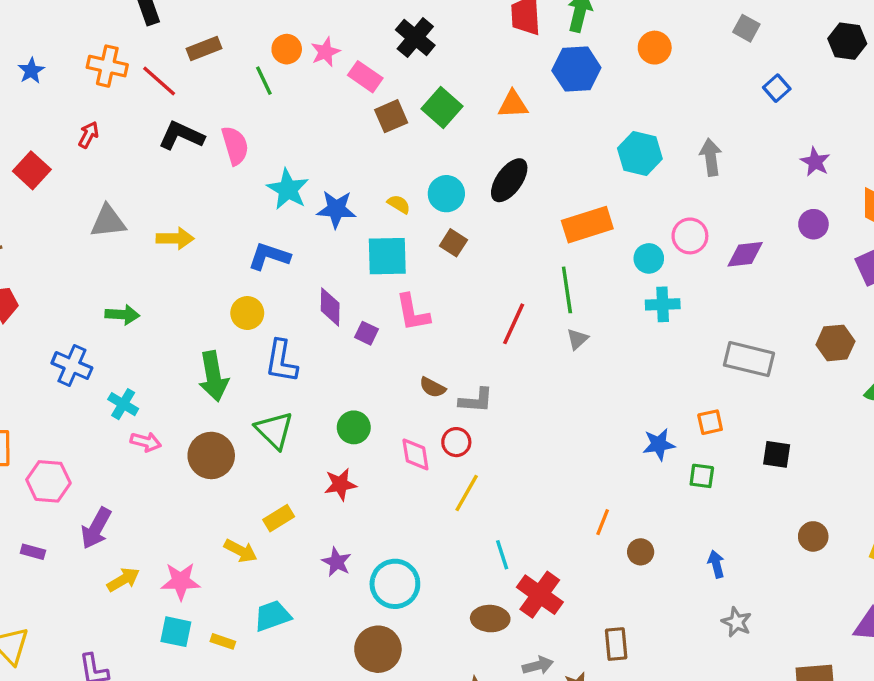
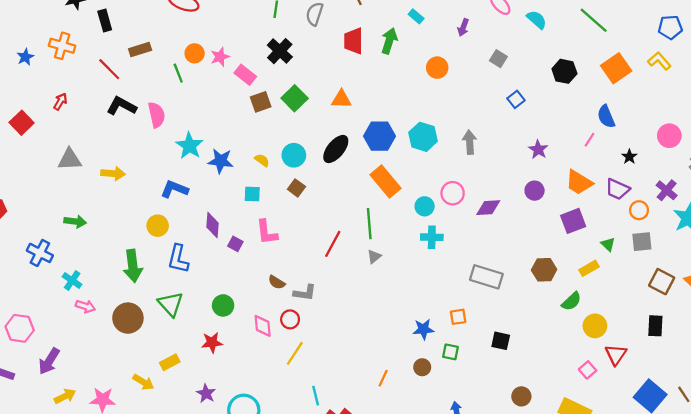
orange cross: (107, 66) -> (62, 46), moved
blue hexagon: (576, 69) -> (379, 136), moved
orange rectangle: (587, 225) -> (385, 181), turned 64
cyan square: (387, 256) -> (252, 194), size x0.6
brown circle: (641, 552) -> (422, 367), moved

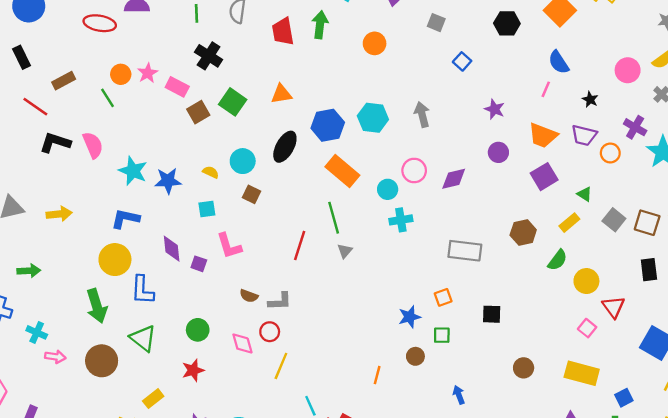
yellow circle: (158, 226) -> (115, 260), size x1.4
gray square: (642, 242) -> (614, 220), moved, turned -35

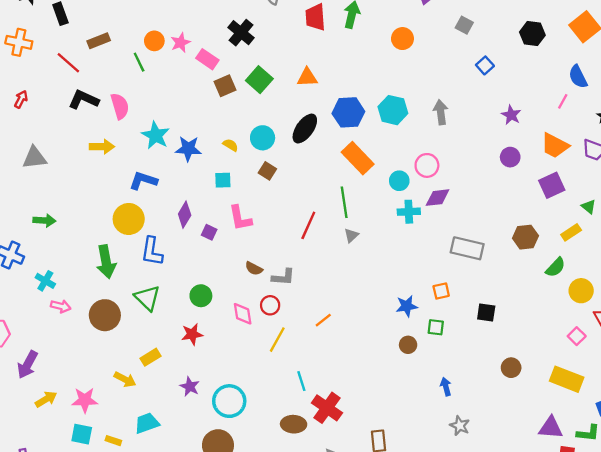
purple diamond: (454, 179) -> (438, 198), moved
yellow arrow: (59, 214) -> (102, 147), moved
purple diamond: (172, 249) -> (185, 215), turned 30
orange line: (377, 375) -> (323, 320), moved, turned 30

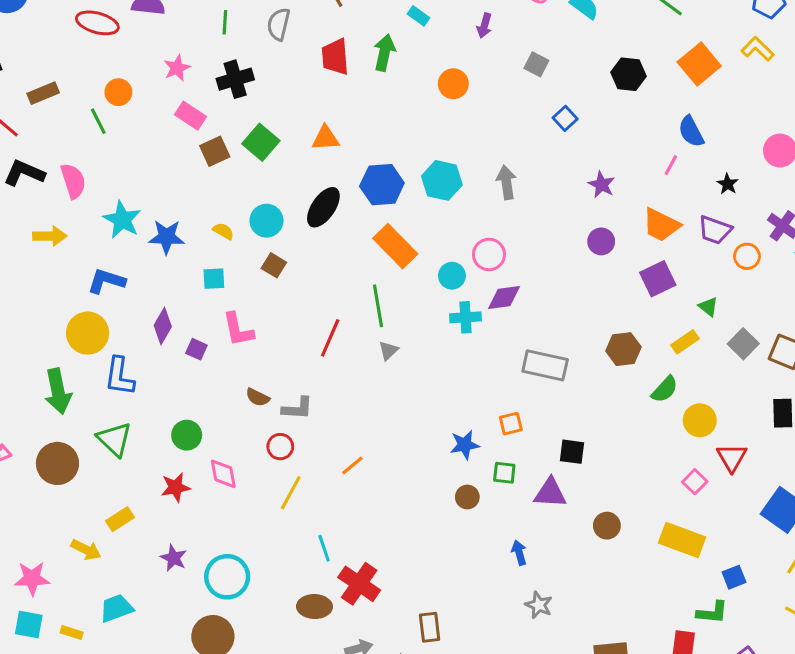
black cross: (241, 33) -> (235, 79), turned 35
pink star: (180, 43) -> (177, 68), moved
pink diamond: (243, 314) -> (223, 474), moved
purple triangle: (551, 428) -> (550, 493), moved

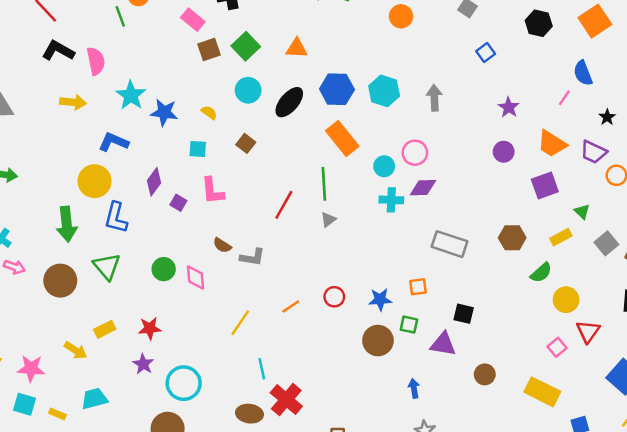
cyan circle: (266, 221) -> (248, 90), moved
red circle: (280, 447) -> (334, 297), moved
pink diamond: (223, 474) -> (195, 278), moved
red star: (176, 487) -> (150, 328), moved
brown circle: (467, 497) -> (378, 341), size x1.6

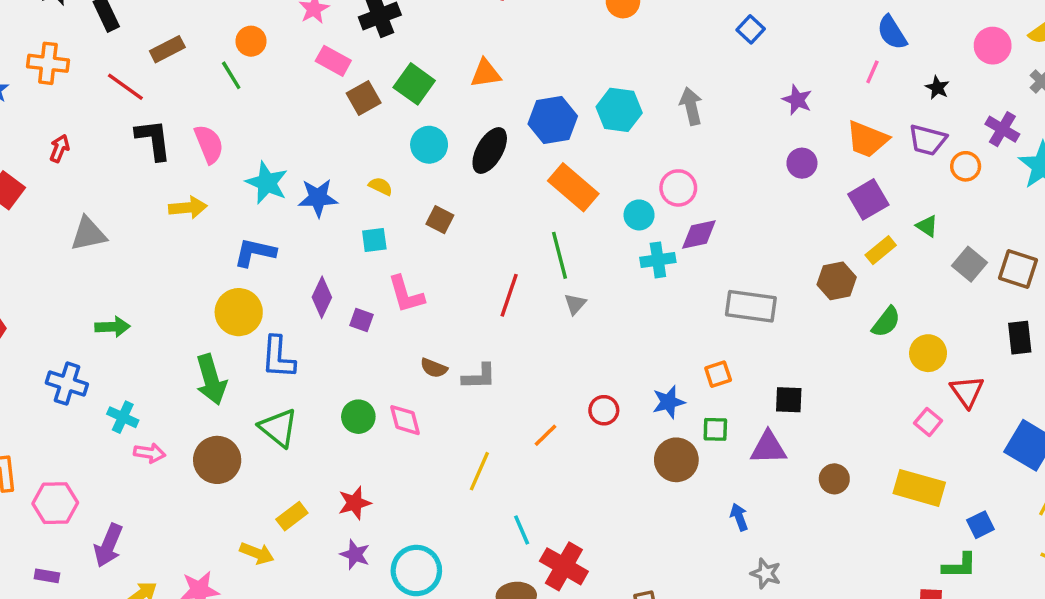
black L-shape: (58, 51) -> (153, 140), turned 64
yellow rectangle: (561, 237) -> (881, 250), moved

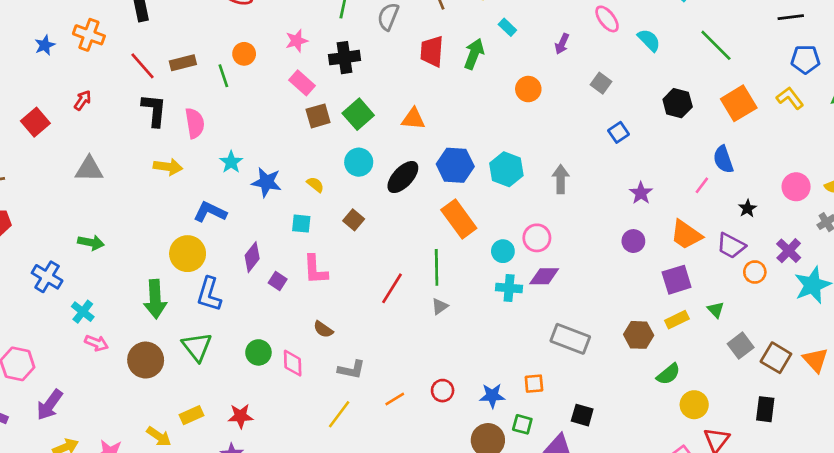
brown rectangle: (167, 49) -> (183, 63), moved
cyan star: (267, 183) -> (231, 162), size x0.7
gray L-shape: (479, 377) -> (351, 370), moved

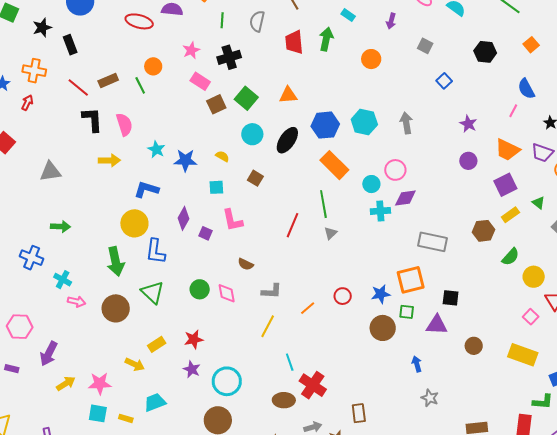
red arrow: (83, 100) -> (27, 103), moved
orange square: (739, 103) -> (531, 45), size x0.6
orange square: (534, 384) -> (411, 280), size x1.8

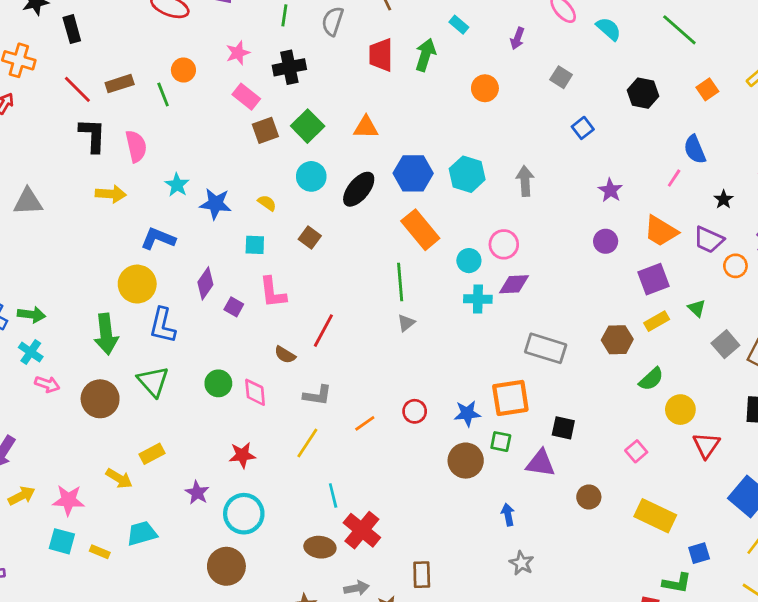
red line: (292, 225) -> (323, 331), moved
green arrow: (60, 227) -> (31, 315), moved
pink square: (531, 317) -> (636, 451), moved
red star: (194, 339) -> (242, 455), moved

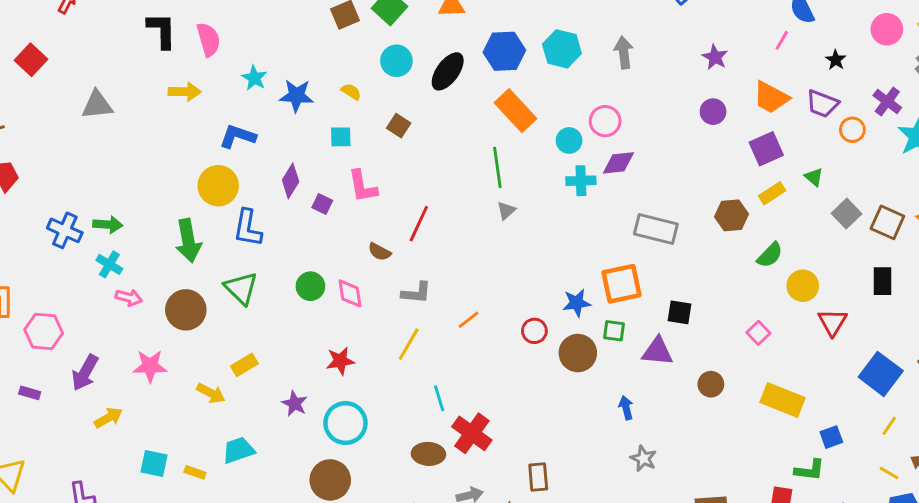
red circle: (415, 411) -> (534, 331), moved
pink star: (68, 500) -> (150, 366), moved

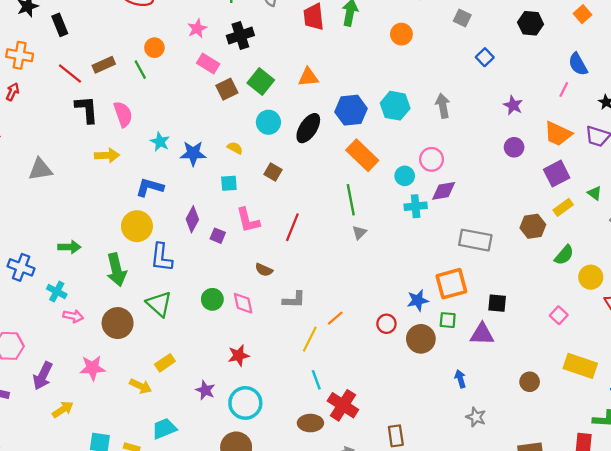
red line: (419, 224) -> (292, 227), moved
green arrow: (108, 225) -> (69, 247), moved
yellow line: (409, 344) -> (310, 339), moved
brown circle: (711, 384) -> (530, 382), moved

